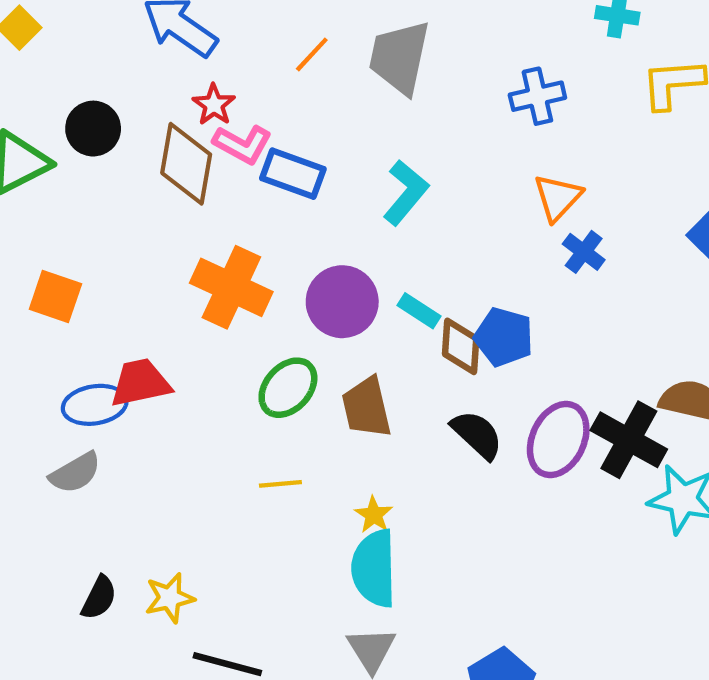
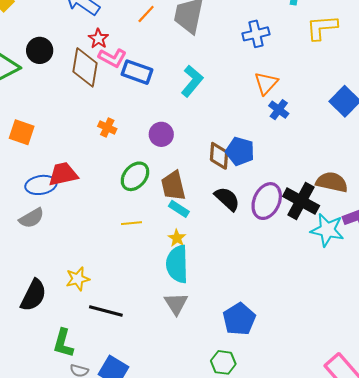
orange cross: (231, 287) -> (107, 127), size x0.5
purple circle: (342, 302) -> (161, 134), size x0.7
cyan rectangle: (419, 311) -> (179, 209), moved
black semicircle: (99, 598) -> (33, 295), moved, size x1.5

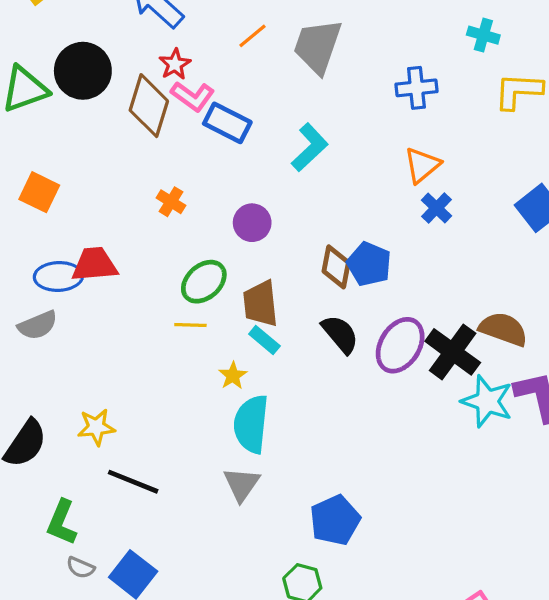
black circle: (40, 50) -> (83, 71), size x1.4
yellow line: (132, 223) -> (190, 325), moved
yellow star: (177, 238) -> (233, 376), moved

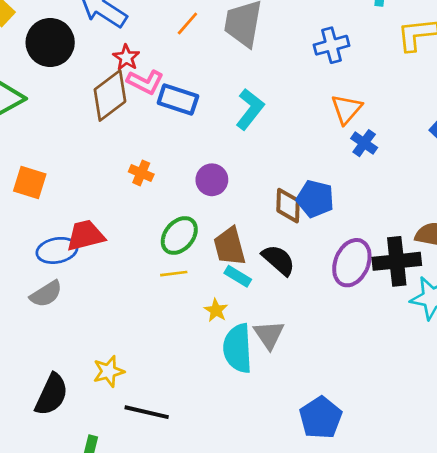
black circle: (83, 71) -> (50, 42), moved
brown diamond: (149, 106) -> (110, 96), turned 45
black semicircle: (340, 334) -> (278, 260), moved
black cross: (453, 352) -> (397, 261), turned -33
gray triangle: (242, 484) -> (269, 335), moved

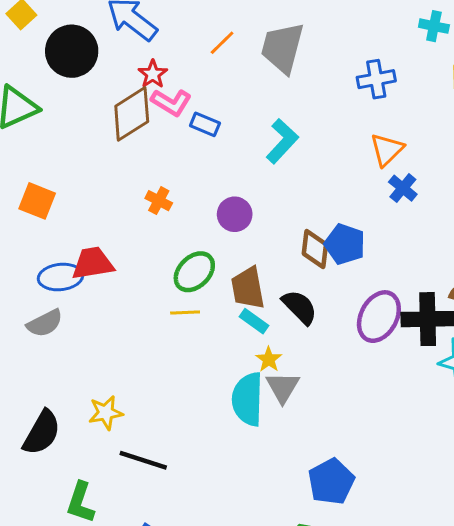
blue rectangle: (178, 100) -> (205, 124), size x0.7
yellow star: (216, 310) -> (269, 359), moved

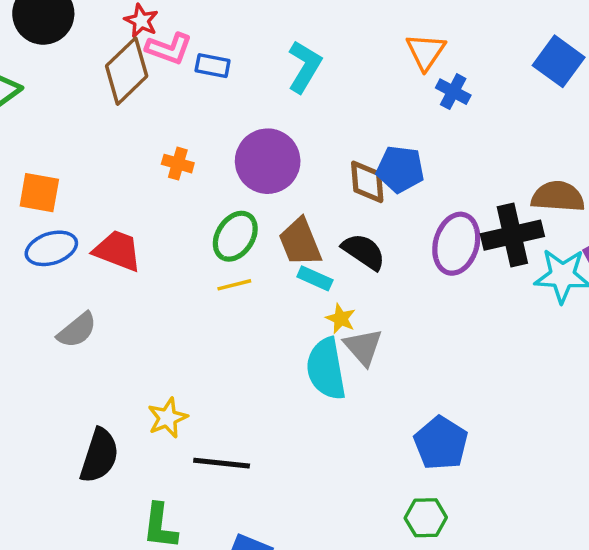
purple circle: (235, 214) -> (268, 161), size x1.6
red trapezoid: (93, 263) -> (117, 251), turned 42
blue ellipse: (60, 277) -> (51, 248), moved

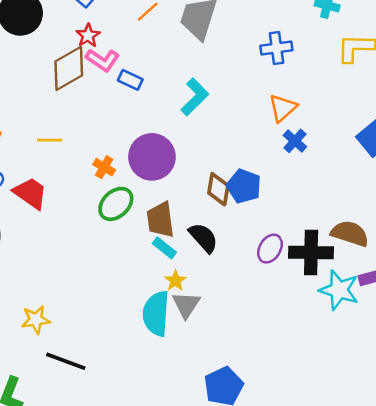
orange cross: (178, 164) -> (104, 167), moved
purple ellipse: (456, 244) -> (270, 249), size x0.7
yellow line: (234, 285) -> (50, 140), moved

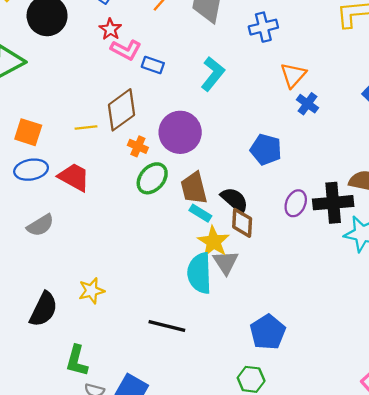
blue cross: (276, 48) -> (263, 27), moved
brown diamond: (69, 68) -> (122, 110), moved
brown diamond: (218, 189) -> (242, 223), moved
yellow star: (175, 281) -> (214, 242), size x1.6
black line: (66, 361) -> (167, 326), moved

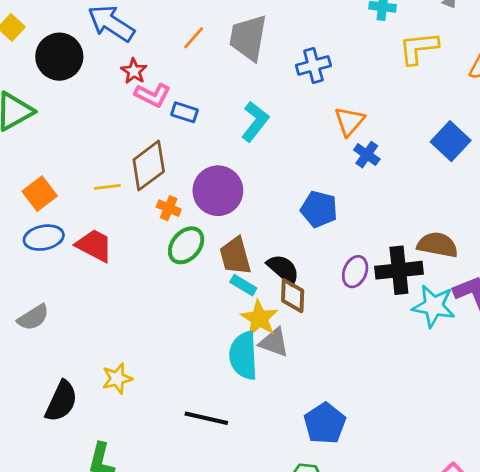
orange square: (28, 132) -> (40, 194), turned 36
gray semicircle: (40, 225) -> (33, 317), moved
gray triangle: (226, 262) -> (274, 342), turned -36

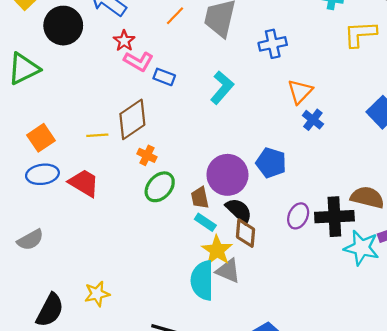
purple circle: (218, 191) -> (227, 175), moved
brown trapezoid: (235, 256) -> (200, 198), size x0.7

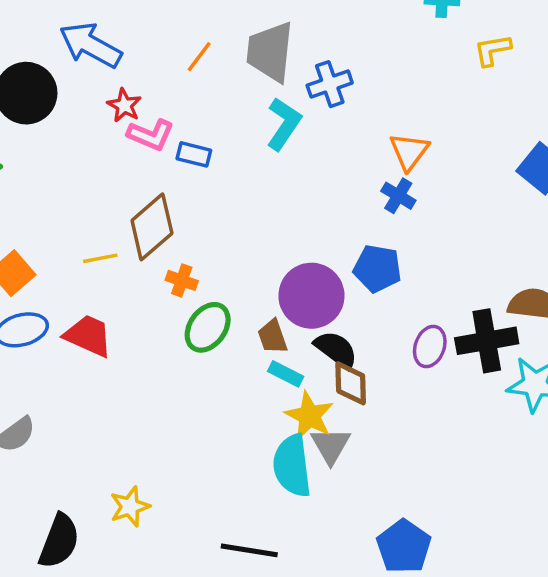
yellow L-shape: (360, 34) -> (492, 50), size x0.7
blue cross: (273, 44) -> (330, 84), moved
cyan L-shape: (222, 88) -> (284, 124), moved
blue cross: (313, 120) -> (398, 196), moved
gray triangle: (228, 271) -> (331, 446), turned 44

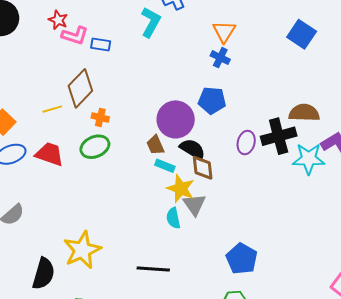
green ellipse: (208, 327) -> (95, 147), moved, turned 36
cyan semicircle: (292, 466) -> (173, 218), size x0.6
yellow star: (130, 507) -> (82, 250), size x1.6

